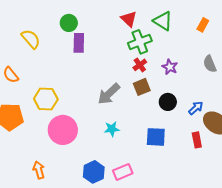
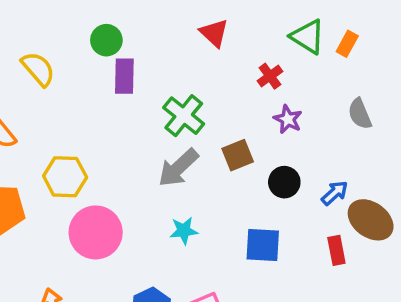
green triangle: (163, 21) -> (308, 37), moved
green cross: (140, 42) -> (184, 116), moved, turned -30
red cross: (140, 65) -> (270, 76), moved

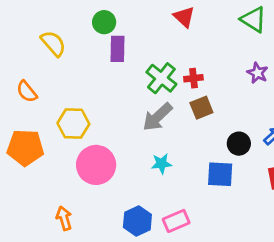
red cross: (270, 76) -> (193, 78), moved, turned 30
purple star: (288, 119) -> (258, 73), moved
black circle: (284, 182) -> (239, 144), moved

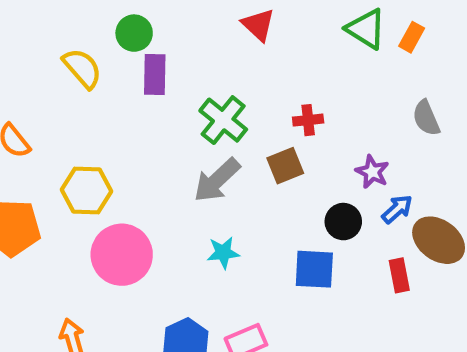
yellow semicircle: (53, 44) -> (82, 68), moved
purple star: (258, 73) -> (372, 172), moved
red cross: (193, 78) -> (308, 120), moved

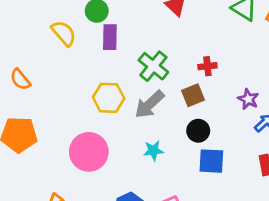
yellow hexagon: (86, 190) -> (109, 98), moved
black circle: (343, 222) -> (198, 131), moved

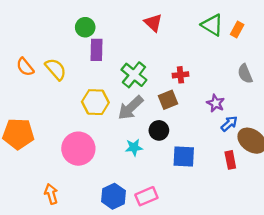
yellow semicircle: (64, 33) -> (56, 69), moved
orange semicircle: (20, 79) -> (25, 67), moved
black circle: (198, 131) -> (159, 130), moved

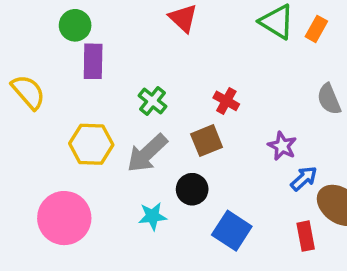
green cross: (134, 75) -> (153, 101), size x0.7
red cross: (180, 75) -> (226, 101), turned 35
blue square: (184, 157) -> (232, 231), turned 30

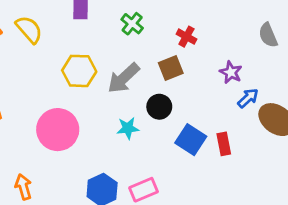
green cross: (153, 101) -> (132, 24), moved
red rectangle: (306, 236) -> (224, 144), moved

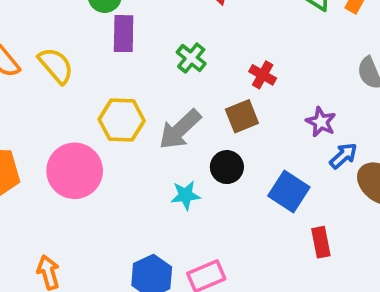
pink circle: (58, 130) -> (75, 171), moved
blue square: (191, 140) -> (289, 191), moved
red rectangle: (224, 144) -> (321, 242), moved

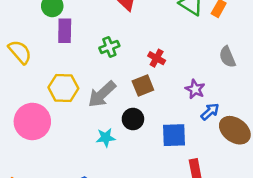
green cross: (191, 58) -> (109, 47), turned 30
blue square: (289, 191) -> (174, 135), turned -35

